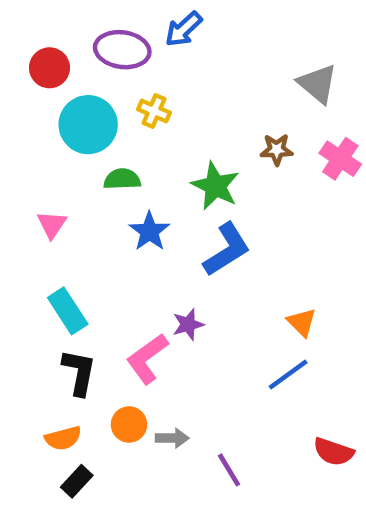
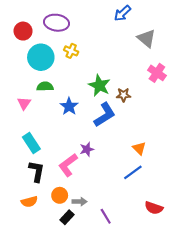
blue arrow: (184, 29) -> (122, 13), moved
brown star: (277, 150) -> (123, 95), moved
green semicircle: (122, 179) -> (45, 87), moved
black rectangle: (77, 481) -> (67, 217), moved

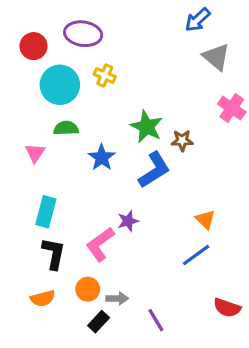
blue arrow: (122, 13) -> (198, 20), moved
cyan rectangle: (31, 143) -> (46, 212), turned 48

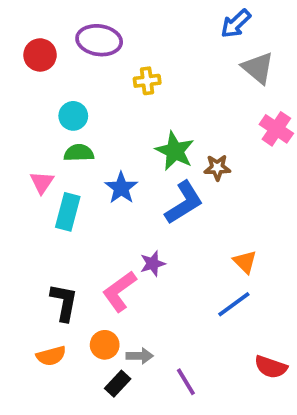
yellow cross: (105, 76) -> (147, 81), moved, turned -30
cyan circle: (60, 85) -> (73, 116), moved, size x0.6
cyan rectangle: (46, 212) -> (68, 212), moved

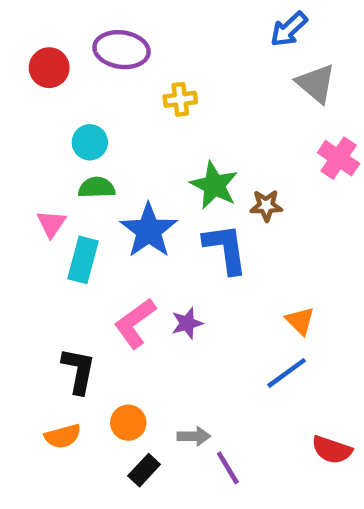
blue star: (121, 188) -> (149, 230), size x1.4
blue L-shape: (184, 203) -> (226, 249), turned -66
pink L-shape: (119, 291) -> (135, 323), moved
gray arrow: (140, 356) -> (194, 436), moved

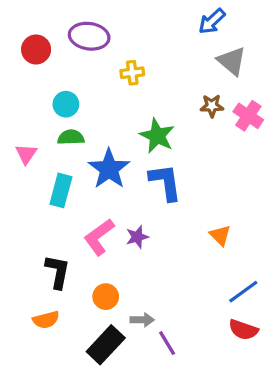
brown star: (266, 206) -> (212, 106), moved
pink triangle: (51, 224) -> (26, 154), moved
blue line: (287, 373) -> (243, 292), moved
orange circle: (128, 423) -> (106, 297), moved
black rectangle: (144, 470) -> (106, 345), size x1.6

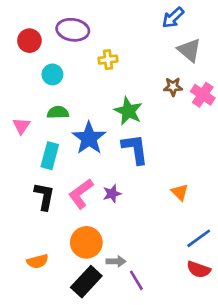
cyan circle: (66, 104) -> (52, 74), moved
black L-shape: (58, 272) -> (44, 196), moved
orange circle: (106, 297) -> (86, 242), size x1.5

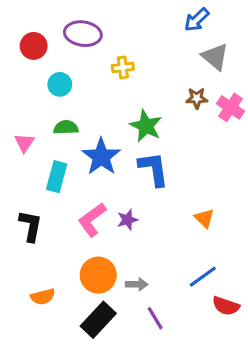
black L-shape: (44, 196) -> (31, 226), moved
blue line: (199, 238) -> (203, 277), moved
gray arrow: (116, 261) -> (137, 284), moved

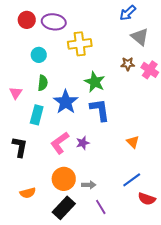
red circle: (34, 46) -> (27, 20), moved
yellow cross: (123, 67) -> (80, 44), size x1.6
green semicircle: (66, 127) -> (43, 83), turned 98

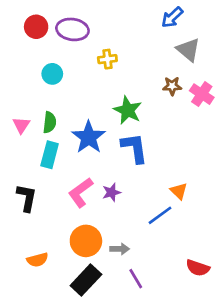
yellow cross: (80, 44) -> (107, 59), size x0.6
green semicircle: (43, 83) -> (50, 122), moved
blue line: (132, 180) -> (160, 215), moved

